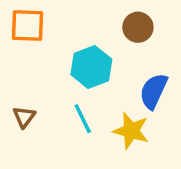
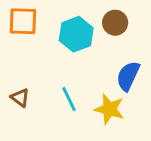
cyan hexagon: (91, 67) -> (76, 34), moved
brown triangle: (24, 117) -> (20, 98), turned -30

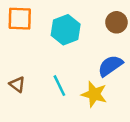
brown circle: (115, 23) -> (116, 22), moved
blue semicircle: (128, 76) -> (110, 66), turned 30

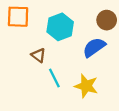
blue semicircle: (110, 66) -> (94, 47), moved
brown triangle: (17, 84) -> (38, 55), moved

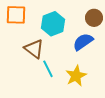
brown triangle: (38, 55) -> (34, 49), size x1.5
yellow star: (86, 86) -> (76, 76), turned 30

